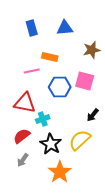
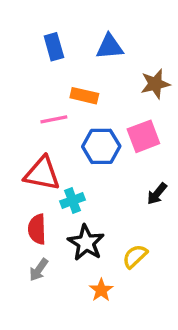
pink square: (85, 81) -> (143, 136), turned -36
red semicircle: (22, 136) -> (37, 229), turned -54
yellow semicircle: (80, 140) -> (135, 256), moved, size x0.7
orange star: (60, 172) -> (101, 290), size x0.6

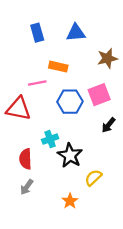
red triangle: (42, 173) -> (19, 109), moved
black arrow: (157, 194) -> (109, 125), moved
black star: (86, 243) -> (70, 155), moved

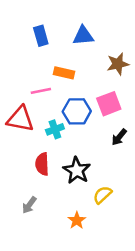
cyan cross: (50, 139) -> (55, 129), moved
red semicircle: (26, 159) -> (42, 164), moved

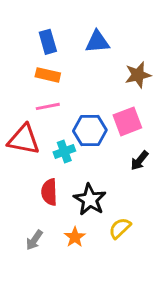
orange rectangle: (64, 73) -> (48, 75), moved
orange star: (77, 220) -> (75, 237), moved

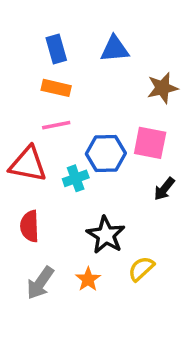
pink square: (127, 121) -> (150, 143), turned 32
red semicircle: (49, 192) -> (30, 226), moved
gray arrow: (34, 240) -> (40, 283), size x1.4

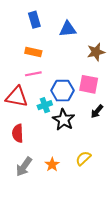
blue rectangle: (56, 49) -> (34, 20), moved
black star: (106, 235) -> (64, 120), moved

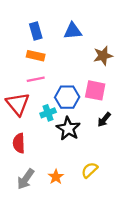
blue rectangle: (34, 20) -> (36, 31), moved
red triangle: (17, 97) -> (18, 104), turned 40

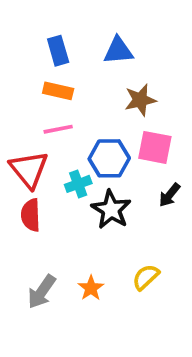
brown star: (103, 56) -> (140, 100), moved
red semicircle: (19, 143) -> (31, 215), moved

